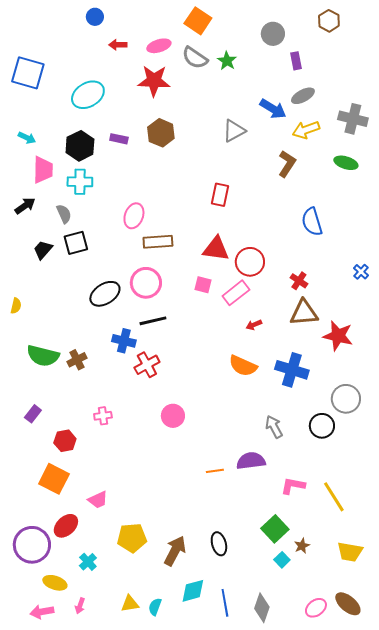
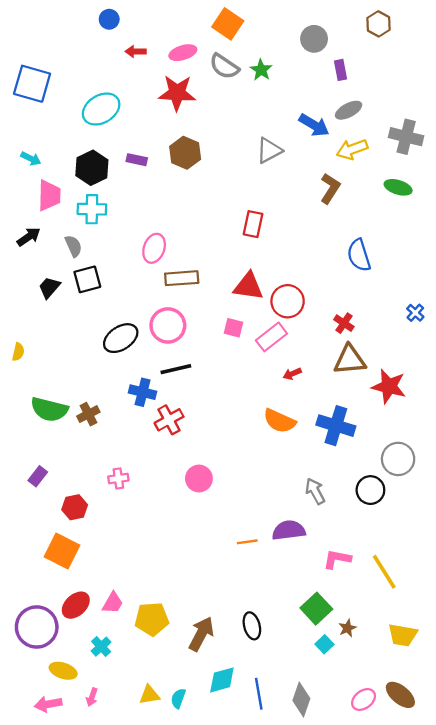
pink trapezoid: (98, 500) -> (113, 603), moved, turned -35

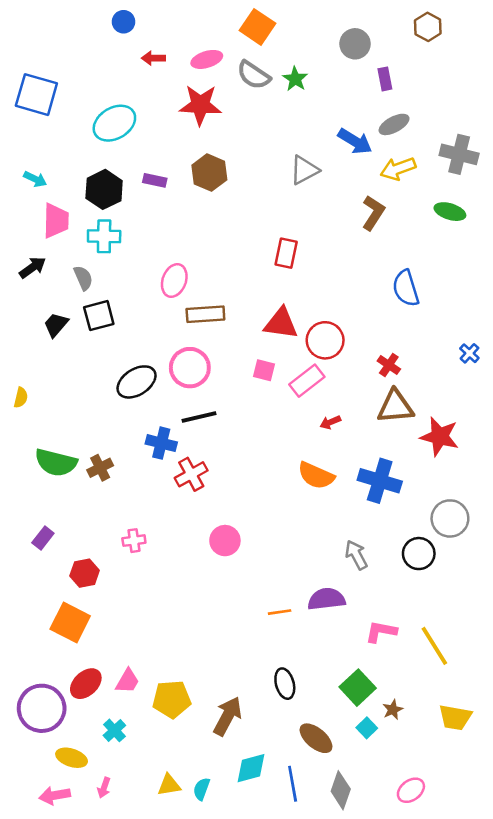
black ellipse: (252, 626) -> (285, 684), moved
brown ellipse: (400, 695) -> (316, 738), moved

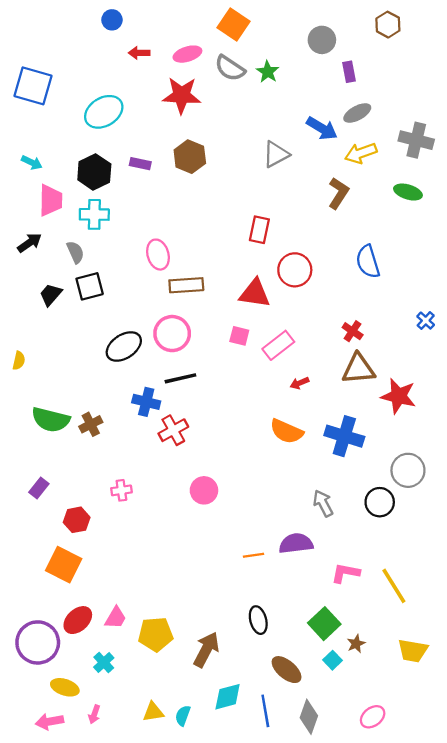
pink ellipse: (174, 280) -> (158, 255), turned -36
red circle: (325, 340) -> (295, 270), moved

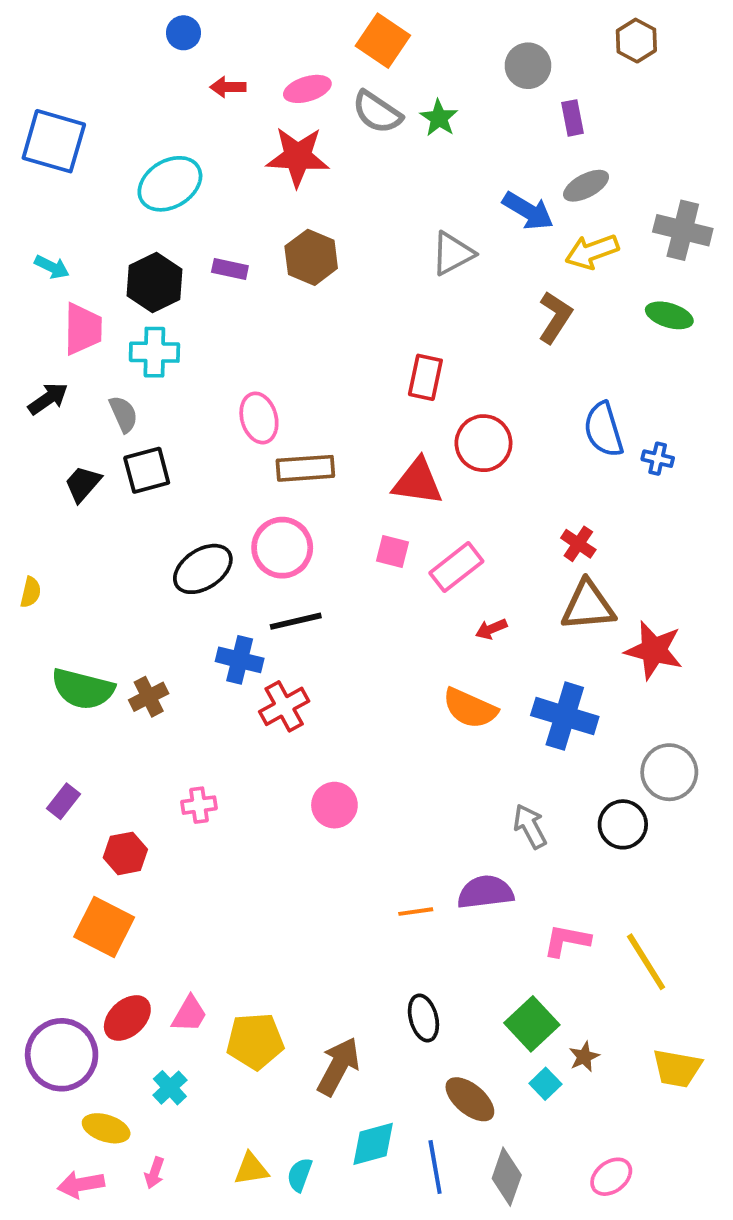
blue cross: (426, 321) -> (658, 459), moved, turned -30

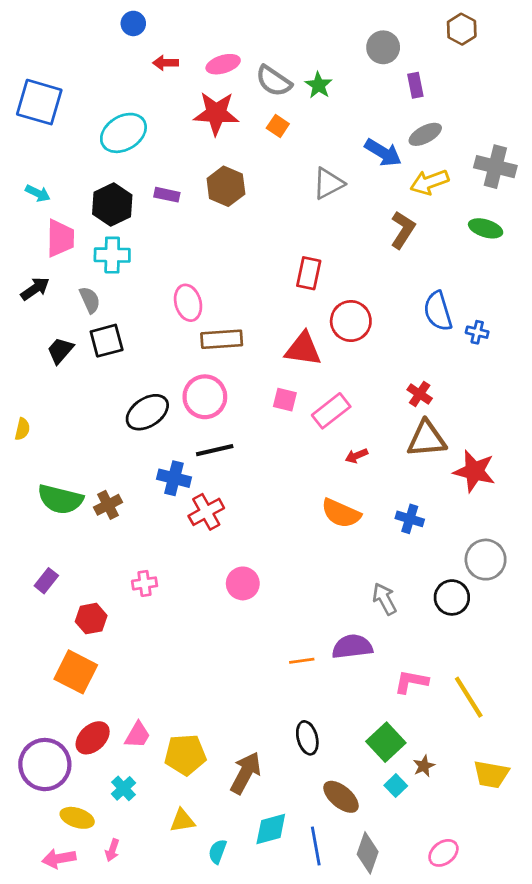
orange square: (383, 41) -> (278, 126), moved, size x0.6
blue cross: (565, 716) -> (410, 519), size x0.6
yellow triangle: (251, 1169) -> (182, 821), moved

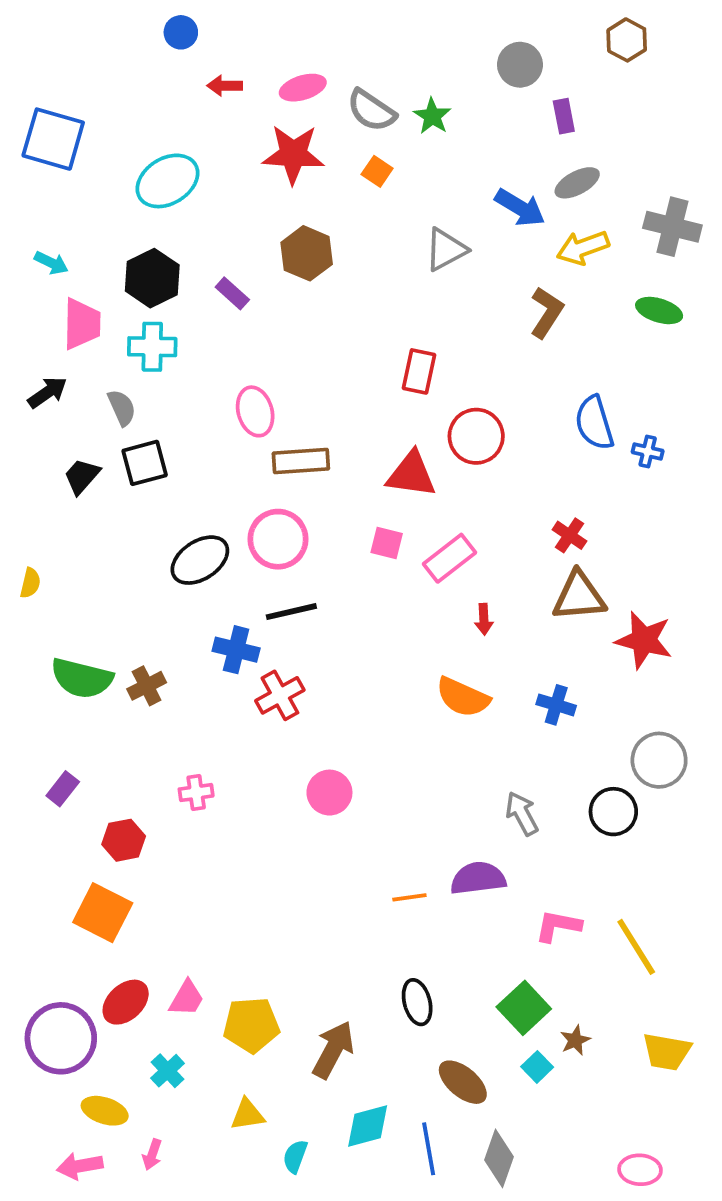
purple rectangle: (167, 195) -> (232, 293), moved, turned 30
red arrow: (356, 456) -> (484, 619), turned -70
pink ellipse: (443, 853) -> (640, 1170), moved, turned 40

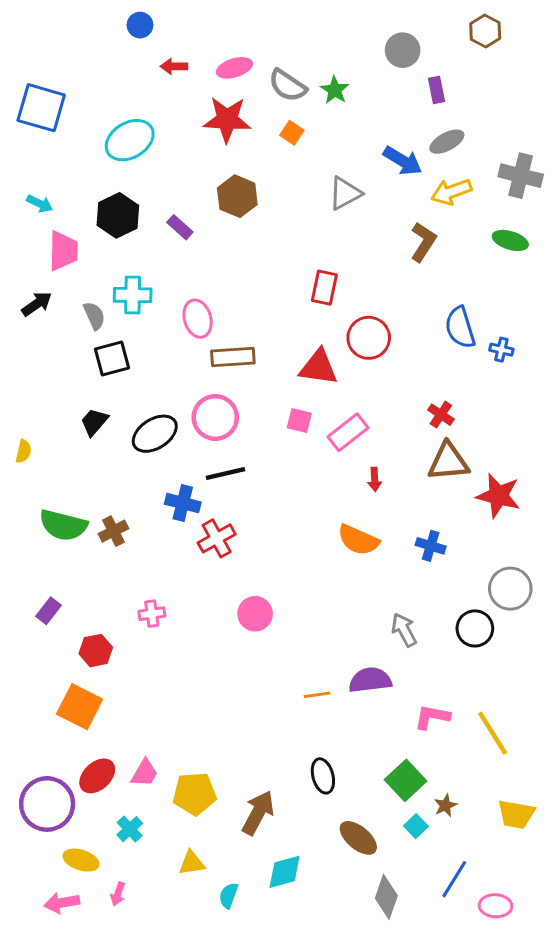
cyan cross: (152, 347) -> (133, 295), moved
black trapezoid: (82, 476) -> (94, 422), moved
blue line: (429, 1149) -> (454, 879), moved, turned 42

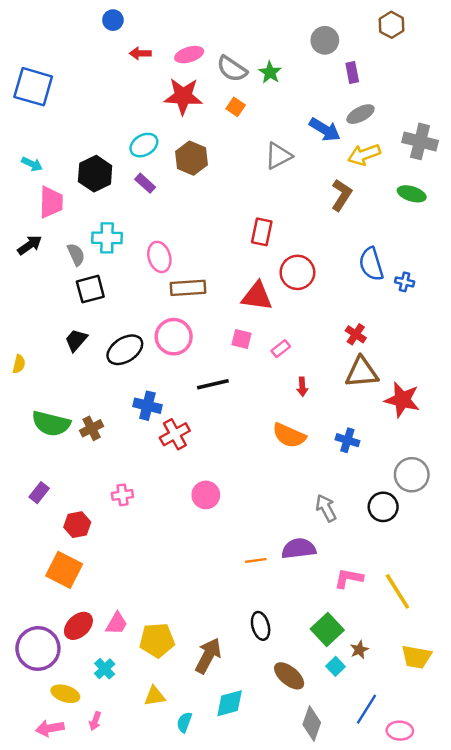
cyan ellipse: (130, 140) -> (144, 145), moved, size x0.7
pink rectangle: (348, 432) -> (281, 349), size x0.6
black line: (226, 474) -> (213, 384), moved

